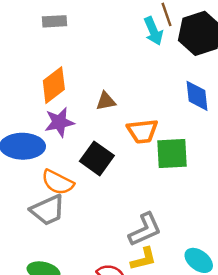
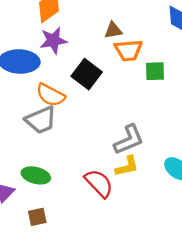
brown triangle: (106, 101) -> (113, 30), moved
green square: (172, 154) -> (155, 71), size x0.7

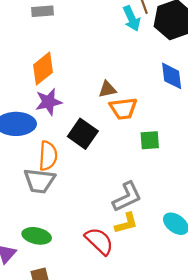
green square: (155, 71) -> (150, 140), moved
orange semicircle: (51, 95) -> (48, 156), turned -112
gray trapezoid: (41, 120) -> (39, 181), turned 32

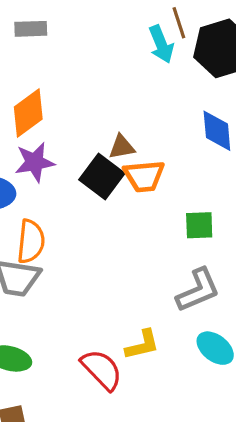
black square: (83, 134) -> (102, 176), moved
green square: (150, 140) -> (199, 225), moved
gray L-shape: (127, 197) -> (198, 290), moved

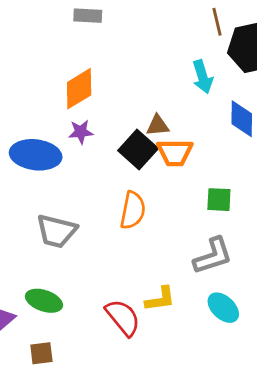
cyan arrow: (161, 44) -> (203, 77), moved
purple star: (35, 162) -> (81, 132), size x0.7
orange semicircle: (31, 241) -> (133, 210), moved

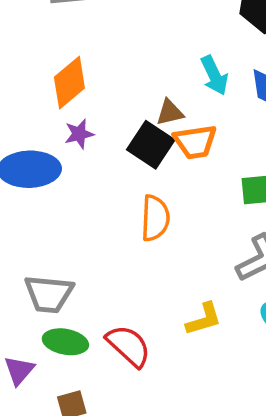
cyan arrow: (203, 77) -> (214, 75), moved
gray trapezoid: (56, 231) -> (49, 294), moved
red semicircle: (123, 318) -> (129, 346), moved

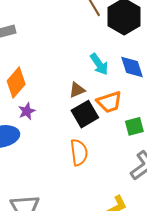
orange trapezoid: (195, 142) -> (109, 102), moved
black square: (151, 145) -> (85, 114), moved, turned 36

